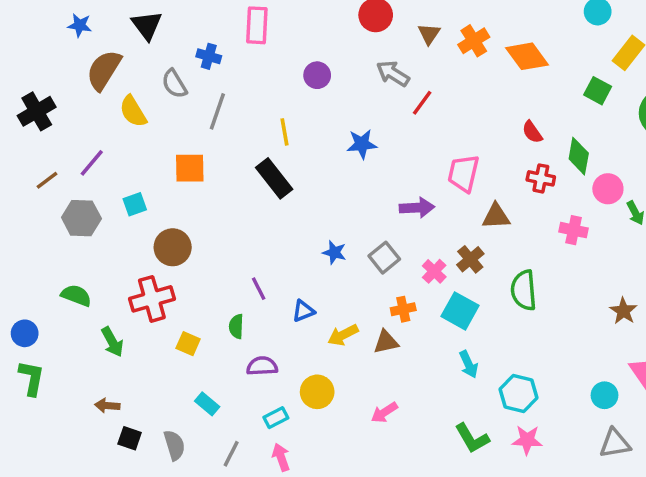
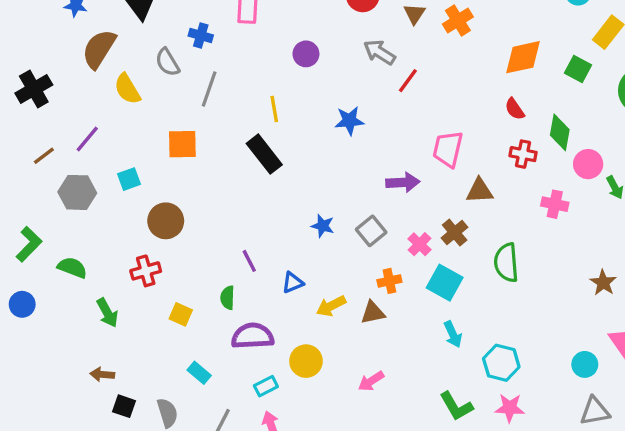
orange diamond: (527, 56) -> (523, 57), moved, turned -66
red cross: (152, 299) -> (146, 271), size x0.7
purple semicircle: (262, 366) -> (253, 336), size x1.4
green L-shape: (32, 378) -> (29, 244), moved, turned 33

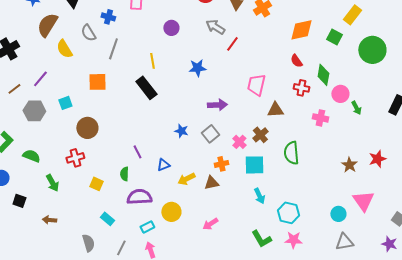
purple arrow: (403, 182) -> (217, 105), moved
cyan square: (445, 283) -> (254, 165), turned -30
black square: (124, 406) -> (19, 201), moved

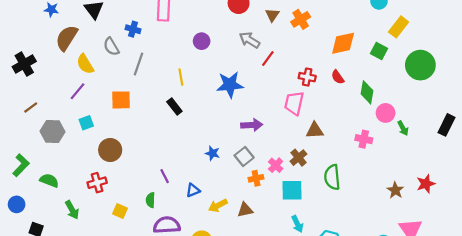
blue star: (197, 68) -> (230, 85), size x1.4
purple line: (40, 79) -> (78, 91), moved
black rectangle: (146, 88) -> (174, 106), size x0.7
red cross: (301, 88) -> (307, 77), moved
orange cross: (221, 164) -> (256, 178), moved

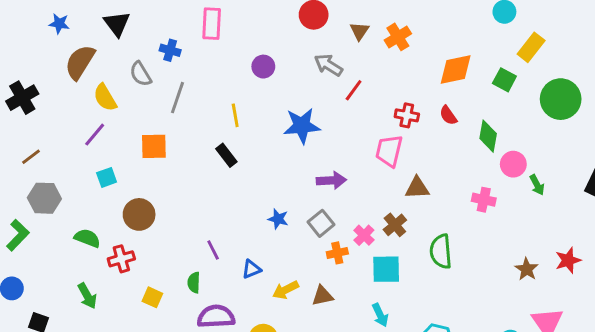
gray hexagon: (52, 131) -> (44, 198), moved
green semicircle: (49, 180) -> (87, 238), moved
cyan arrow: (297, 224) -> (380, 315), moved

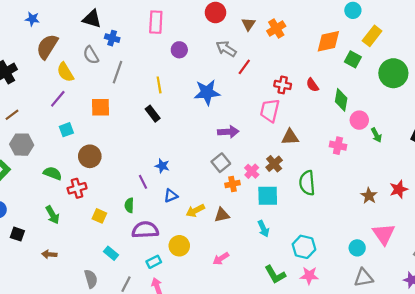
black triangle: (117, 24) -> (92, 19), moved, turned -36
pink rectangle: (212, 24) -> (156, 22), moved
orange diamond: (456, 69) -> (328, 41), moved
blue star: (278, 219) -> (162, 166), moved

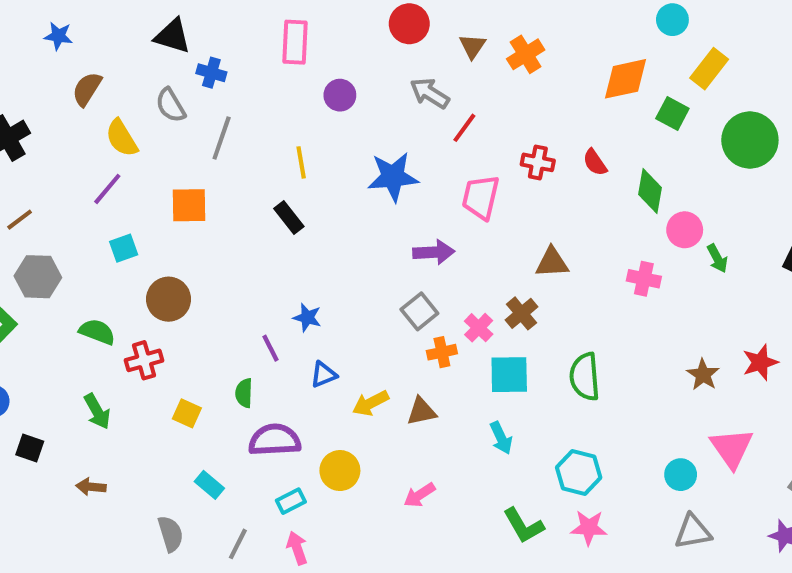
brown semicircle: (47, 47) -> (87, 89), size x0.7
pink trapezoid: (270, 110) -> (481, 197), moved
green semicircle: (307, 183) -> (585, 377), moved

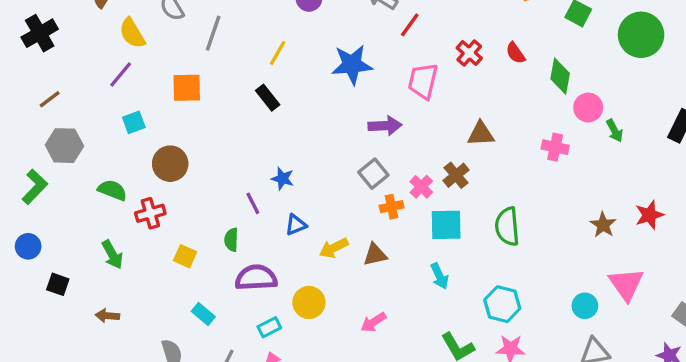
yellow line: (301, 162) -> (278, 53), turned 40
red cross: (538, 162) -> (469, 53), turned 30

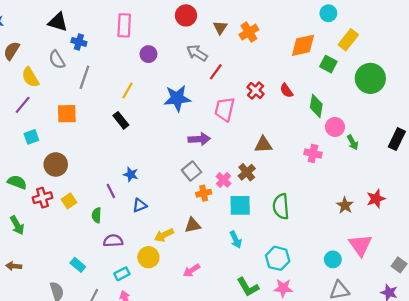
yellow arrow: (334, 248) -> (164, 235), moved
yellow square: (185, 256) -> (69, 201), moved, turned 32
purple semicircle: (256, 278) -> (113, 241), size x0.7

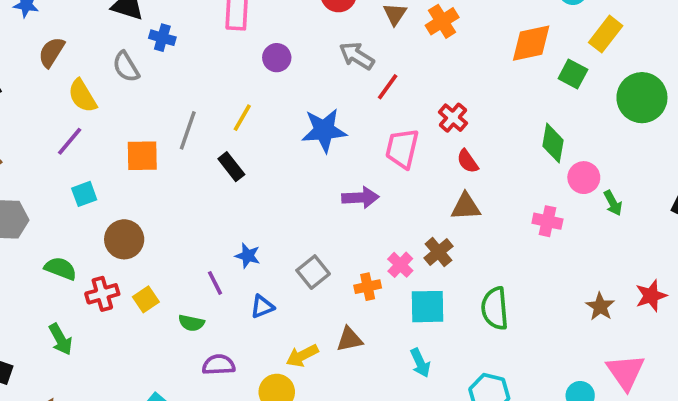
gray line: (84, 77) -> (188, 130), moved
red semicircle: (286, 91) -> (468, 161), moved
gray square: (192, 171) -> (313, 272), moved
green semicircle: (97, 215) -> (191, 323), turned -80

